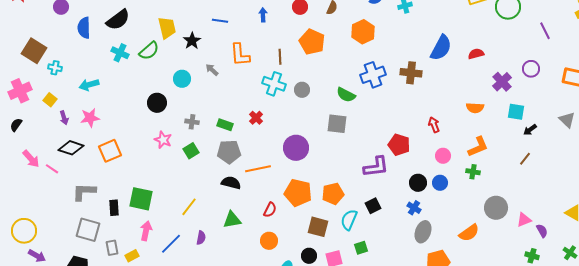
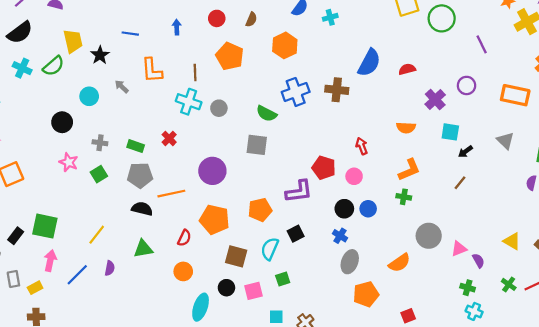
pink circle: (443, 156) -> (354, 176), moved
orange pentagon: (333, 194) -> (260, 210), moved
black rectangle: (114, 208) -> (16, 236), turned 42

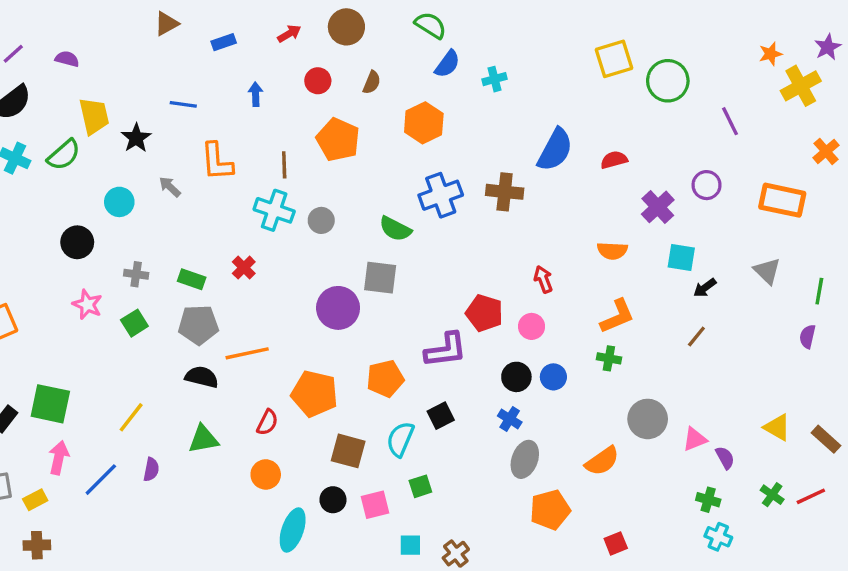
purple circle: (212, 171) -> (338, 308), moved

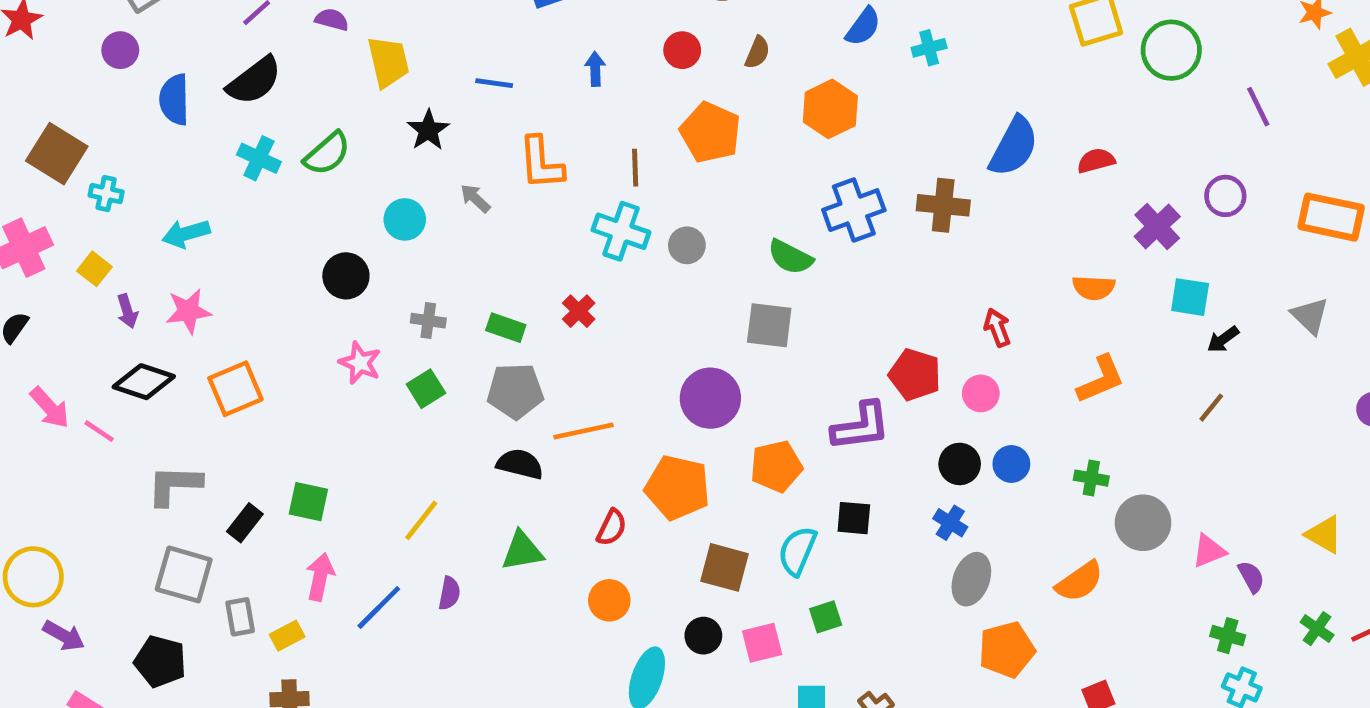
yellow trapezoid: (94, 116) -> (388, 62), moved
purple circle: (338, 308) -> (710, 398), moved
green cross: (609, 358) -> (1091, 478), moved
green square: (50, 404) -> (308, 502), size x0.7
black square: (441, 416) -> (854, 518), turned 32

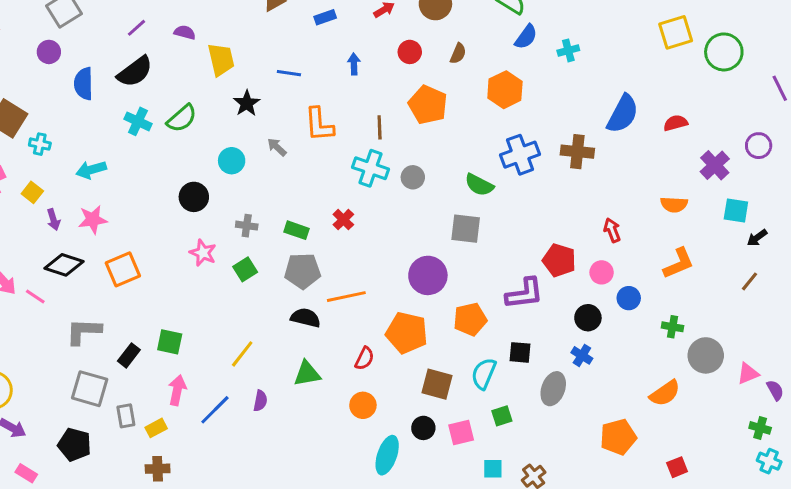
blue circle: (1011, 464) -> (629, 298), moved
gray ellipse: (971, 579) -> (553, 389), moved

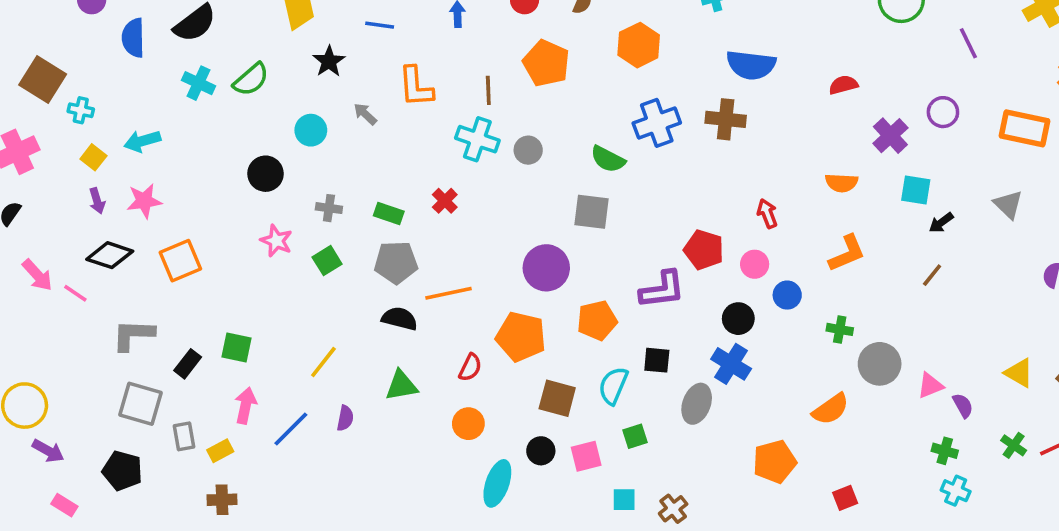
blue semicircle: (623, 114) -> (751, 65), moved, turned 69
yellow square: (32, 192) -> (93, 157), moved
blue cross: (582, 355) -> (731, 364), size x1.5

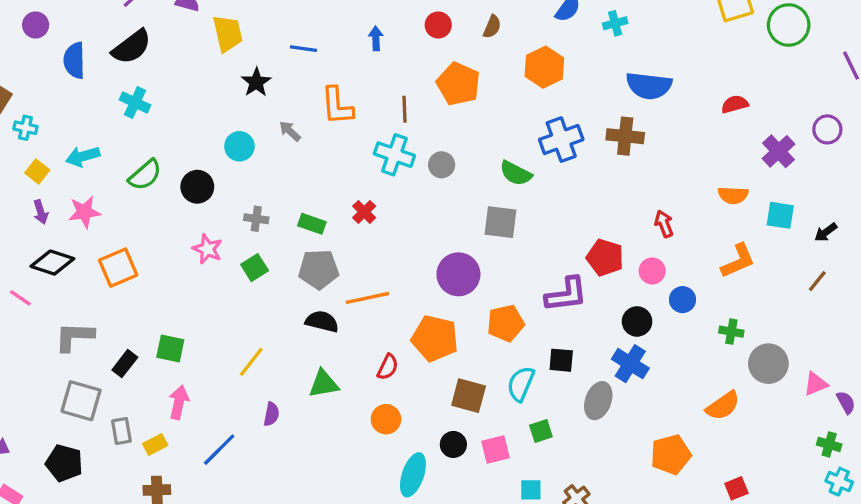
green semicircle: (251, 79) -> (145, 175), moved
cyan square: (916, 190) -> (780, 215), moved
blue line: (291, 429) -> (219, 450), moved

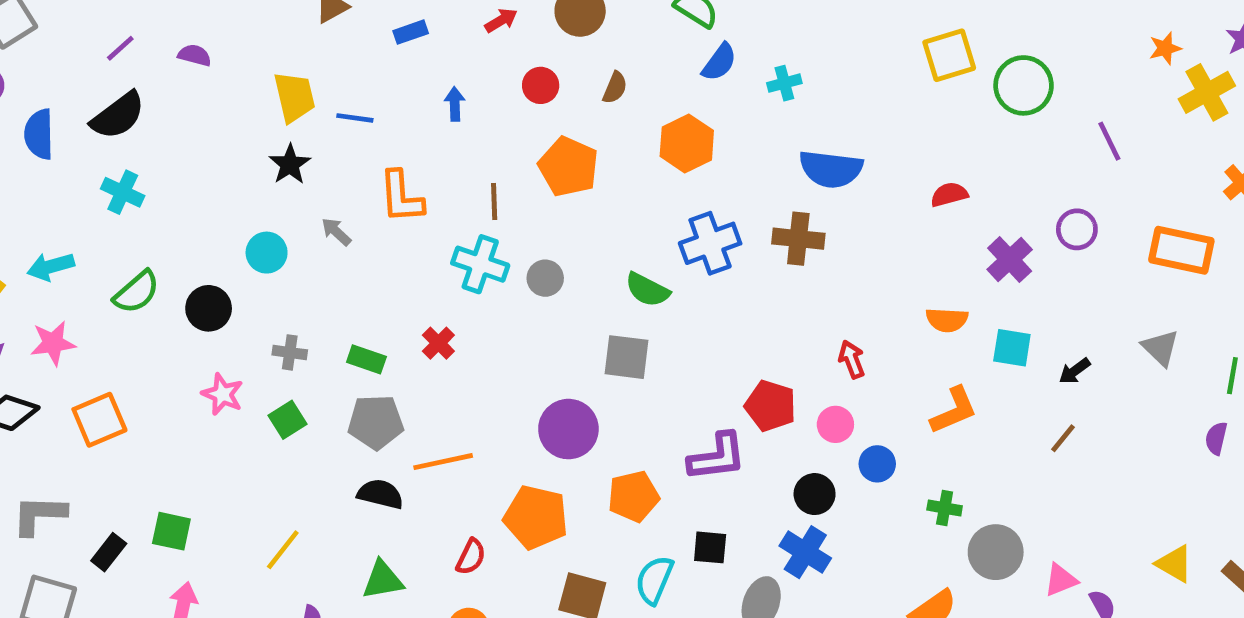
yellow trapezoid: (228, 33) -> (294, 97), moved

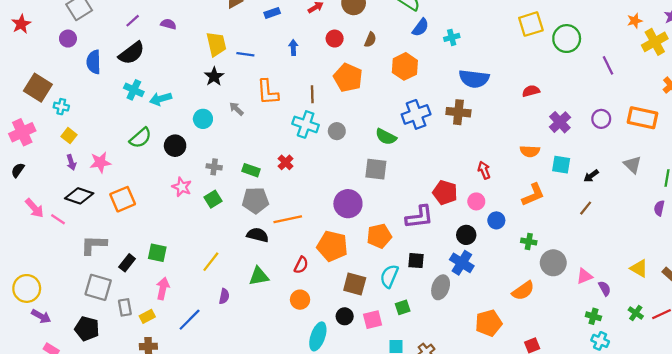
purple circle: (1077, 229) -> (601, 119), moved
cyan arrow: (51, 267) -> (161, 99), moved

